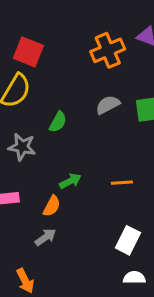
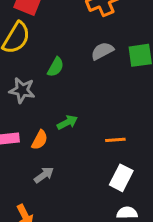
orange line: (122, 183) -> (115, 140), moved
orange semicircle: (52, 206) -> (40, 140), moved

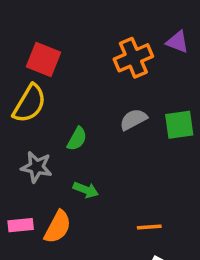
green arrow: (67, 122) -> (86, 190), moved, turned 48
orange semicircle: (40, 140) -> (58, 227), size x1.4

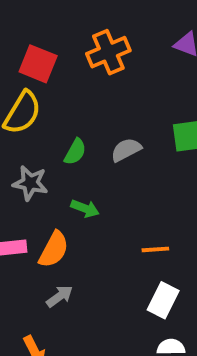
orange cross: (133, 58) -> (108, 52), moved
gray semicircle: (133, 119) -> (126, 150), moved

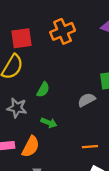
red square: (38, 64) -> (21, 38), turned -30
gray semicircle: (126, 150) -> (87, 100), moved

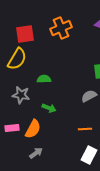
green semicircle: (43, 90) -> (44, 79), turned -120
gray semicircle: (87, 100) -> (89, 96), moved

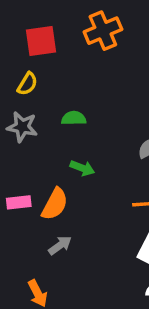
yellow semicircle: (17, 59) -> (27, 84), size x0.6
gray star: (21, 95) -> (22, 127), moved

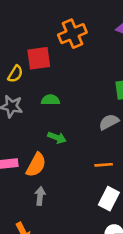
red square: (41, 41) -> (39, 58), moved
gray arrow: (60, 245) -> (40, 196), turned -48

